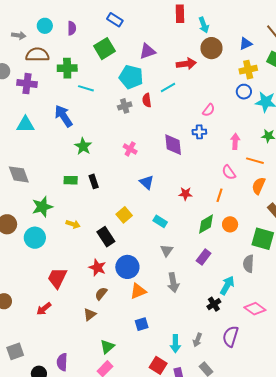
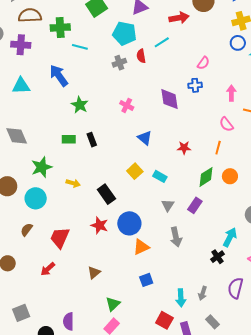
yellow square: (124, 215) -> (135, 171), moved
purple rectangle: (204, 257) -> (195, 205), moved
brown semicircle: (101, 294) -> (27, 230), moved

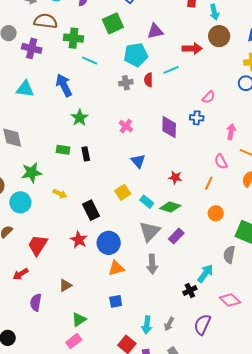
cyan pentagon: (124, 33) -> (136, 55), turned -30
green diamond: (206, 177) -> (170, 207), moved, turned 40
gray triangle: (168, 205) -> (150, 231), size x1.6
purple semicircle: (68, 321) -> (36, 302), moved

